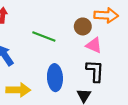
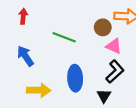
black L-shape: (95, 71) -> (115, 72), turned 45

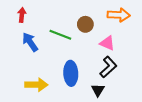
brown circle: (103, 27) -> (85, 24), moved
blue arrow: (25, 56) -> (30, 42), moved

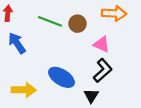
green line: (60, 35) -> (50, 21), moved
blue ellipse: (71, 73) -> (61, 77), turned -55

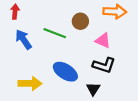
green line: (50, 21) -> (55, 33), moved
black L-shape: (103, 70) -> (104, 65), turned 60

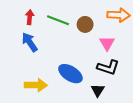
red arrow: (15, 12) -> (30, 17), moved
green line: (55, 33) -> (58, 20), moved
pink triangle: (103, 41) -> (107, 43), turned 35

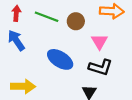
blue ellipse: (70, 74) -> (60, 59), moved

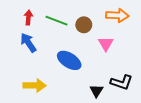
black L-shape: (101, 67) -> (121, 82), moved

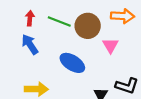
brown circle: (84, 25) -> (88, 26), size x1.5

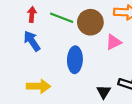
pink triangle: (110, 45) -> (114, 42), turned 35
blue ellipse: (72, 63) -> (75, 60), turned 60

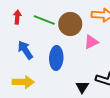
blue arrow: (32, 41) -> (25, 50), moved

